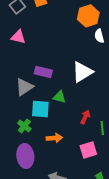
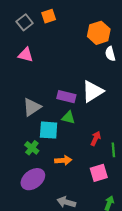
purple rectangle: (43, 72) -> (66, 97), moved
purple ellipse: (25, 156) -> (33, 179), turned 60

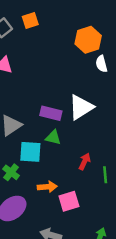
pink square: (99, 173) -> (69, 201), moved

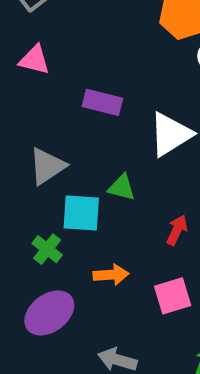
purple rectangle: (51, 113) -> (102, 102), moved
pink square: (69, 201) -> (173, 296), moved

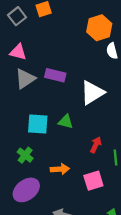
gray triangle: (47, 166) -> (25, 79), moved
cyan square: (81, 213) -> (38, 124), moved

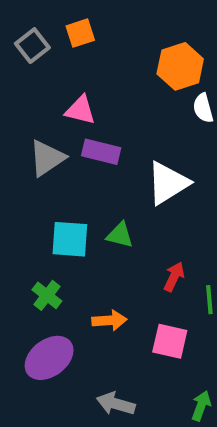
pink triangle: (18, 52) -> (80, 110), moved
pink square: (93, 181) -> (170, 341), turned 30

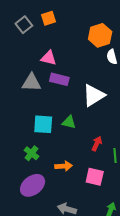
gray triangle: (47, 158) -> (31, 83), turned 36

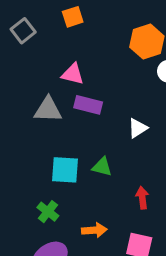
gray square: (24, 25) -> (23, 31), moved
white triangle: (94, 95) -> (138, 128), size x0.6
red arrow: (97, 144) -> (142, 198), turned -32

